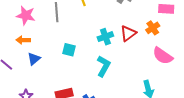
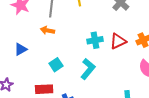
orange arrow: (23, 40) -> (47, 30), moved
cyan square: (69, 50) -> (56, 65), moved, turned 32

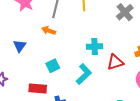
red triangle: (118, 41) -> (115, 62), moved
blue triangle: (21, 49) -> (20, 46), turned -32

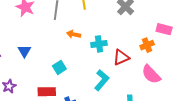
orange arrow: (49, 31) -> (74, 34), moved
cyan L-shape: (84, 74) -> (102, 80), moved

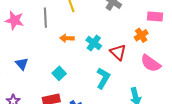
cyan cross: (99, 44) -> (94, 43), turned -35
red triangle: (121, 57) -> (118, 52), turned -42

